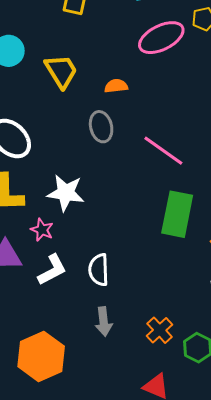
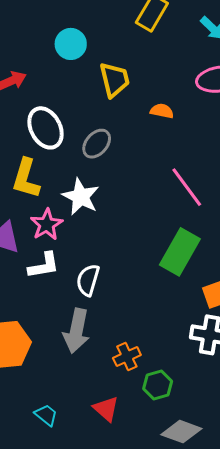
gray ellipse: (101, 127) -> (97, 144), moved, turned 36
pink star: (42, 230) -> (47, 224), size x1.4
gray arrow: (104, 322) -> (76, 331), size x1.5

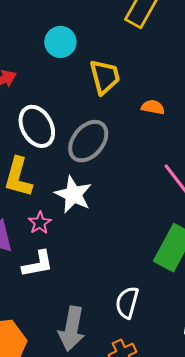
gray ellipse: (97, 144) -> (88, 141), size x1.4
pink star: (47, 224) -> (40, 223), size x0.7
white semicircle: (88, 280) -> (127, 302), moved

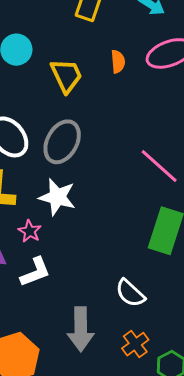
orange semicircle: (153, 107) -> (118, 62), moved, turned 85
white semicircle: (127, 302) -> (130, 293), turned -52

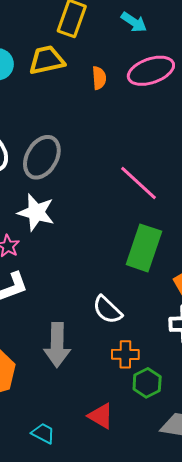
yellow trapezoid: (66, 76) -> (47, 60), moved, turned -78
orange cross: (135, 344) -> (125, 354), moved, turned 36

